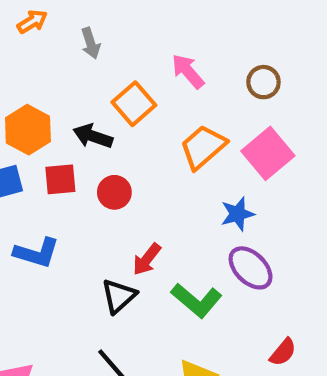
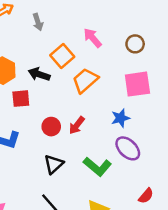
orange trapezoid: (203, 147) -> (85, 80), moved
pink square: (268, 153) -> (137, 84), turned 32
red circle: (114, 192) -> (51, 127), moved
red arrow: (147, 259) -> (77, 125), moved

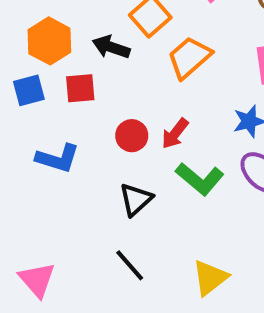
green L-shape: (97, 167) -> (200, 179), moved

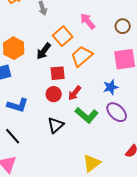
black arrow: (111, 47) -> (44, 51), turned -72
red square: (80, 88) -> (58, 73), moved
black line: (130, 265) -> (13, 136), moved

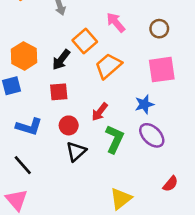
red square: (58, 73) -> (59, 92), moved
red circle: (54, 94) -> (69, 125), moved
green L-shape: (87, 115) -> (115, 139), turned -105

